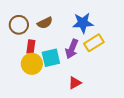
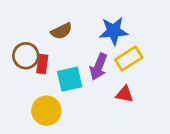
brown circle: (19, 25) -> (26, 56), moved
yellow circle: (32, 64) -> (46, 111), moved
red triangle: (75, 83) -> (125, 94), moved, turned 40

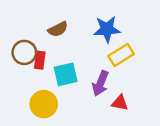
purple arrow: (99, 67) -> (100, 83), moved
red triangle: (125, 94) -> (120, 103), moved

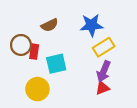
purple arrow: (100, 83) -> (104, 71), moved
red triangle: (120, 103) -> (102, 88), turned -32

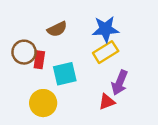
yellow rectangle: (104, 47) -> (106, 52), moved
red triangle: (102, 88) -> (107, 102), moved

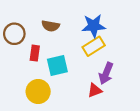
brown semicircle: (57, 29) -> (51, 26), turned 36
brown circle: (24, 52) -> (14, 34), moved

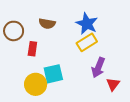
blue star: (94, 26) -> (87, 24), turned 30
cyan square: (57, 65) -> (53, 74), moved
red triangle: (95, 90) -> (113, 84), moved, turned -32

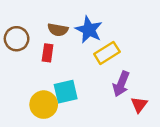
blue star: (87, 24) -> (89, 30), moved
red rectangle: (32, 49) -> (48, 53), moved

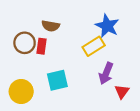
blue star: (89, 30) -> (107, 26), moved
brown circle: (17, 39) -> (25, 43), moved
yellow circle: (44, 105) -> (21, 92), moved

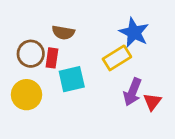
cyan square: (57, 80) -> (72, 79), moved
yellow circle: (21, 92) -> (26, 95), moved
red triangle: (122, 92) -> (152, 102), moved

